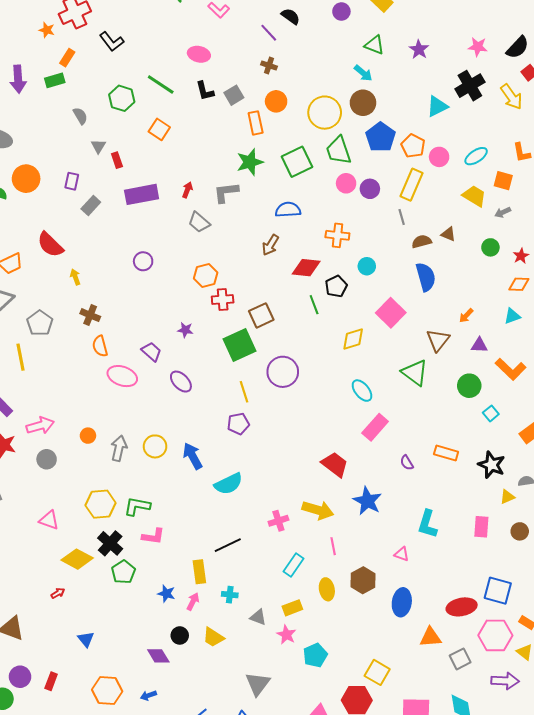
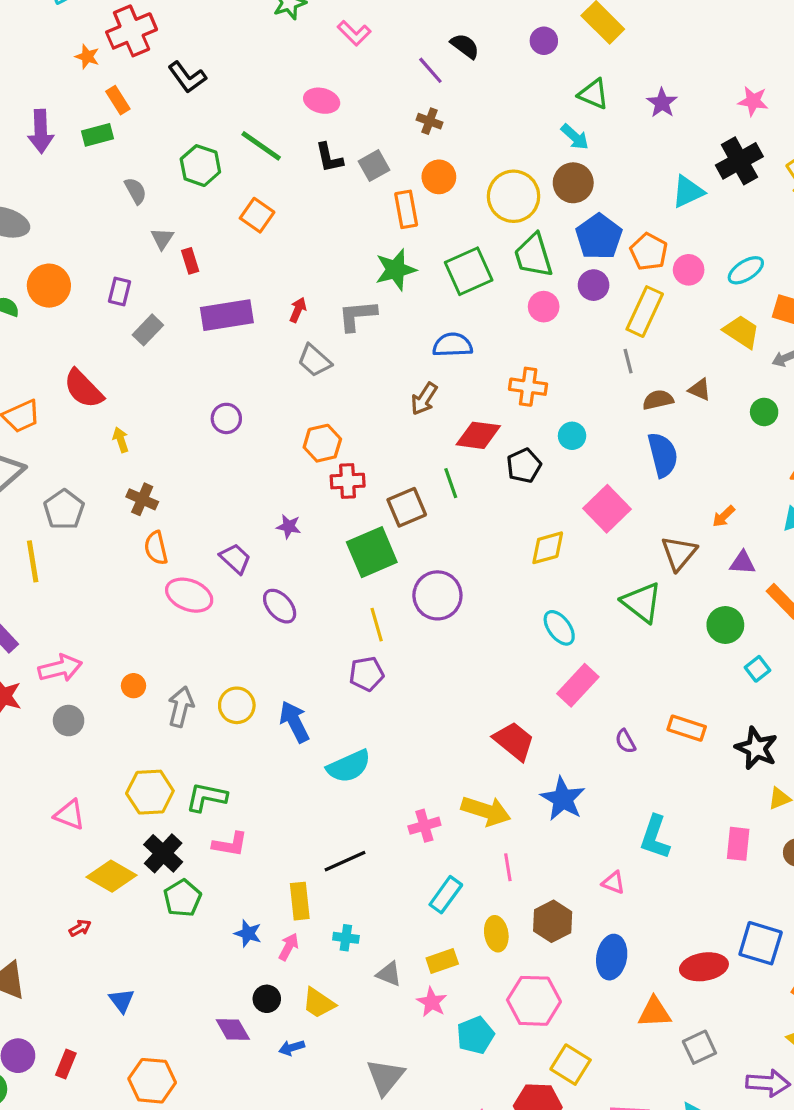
orange rectangle: (67, 58) -> (118, 100), turned -66
purple circle: (370, 189) -> (594, 285), moved
green line: (314, 305) -> (451, 483), moved
pink hexagon: (495, 635) -> (534, 1001), moved
blue arrow: (148, 695) -> (292, 1048), moved

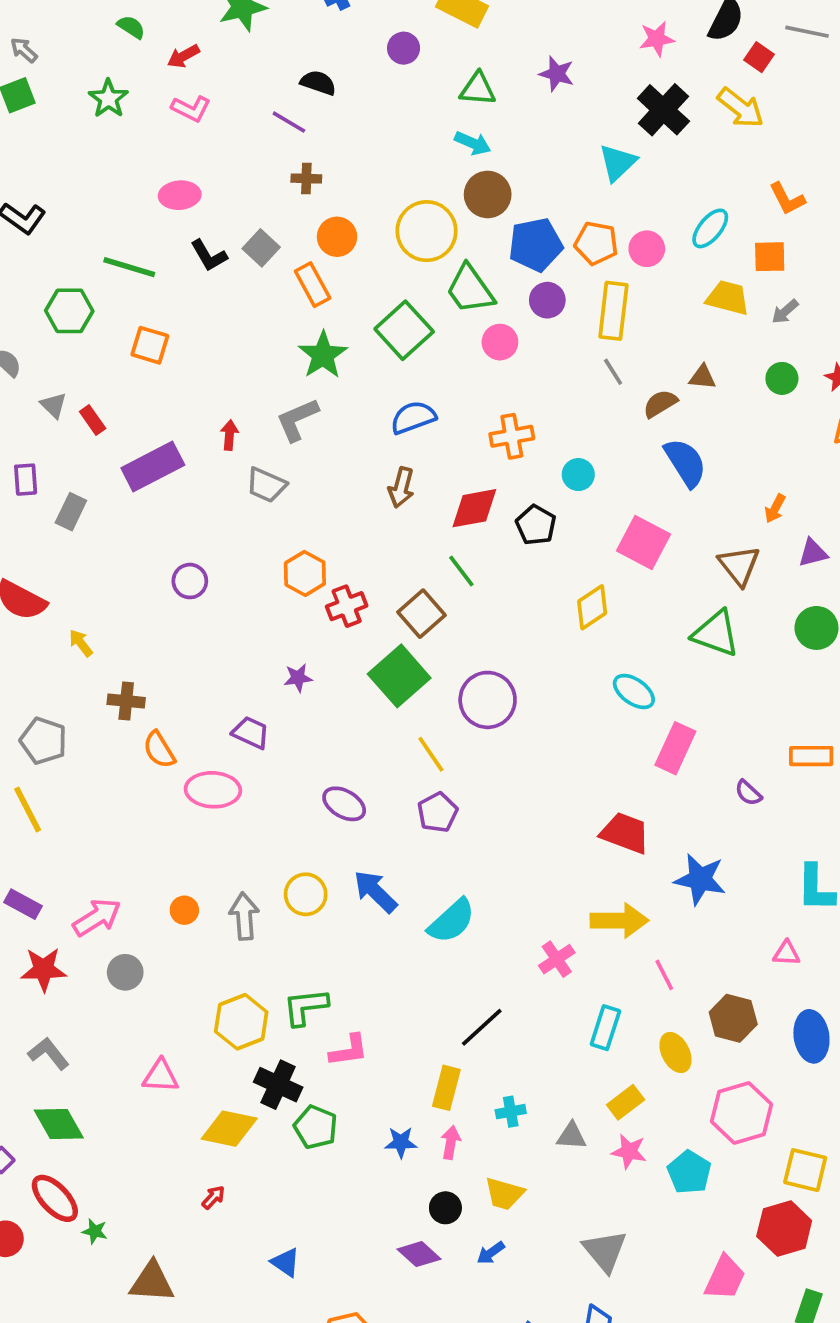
blue pentagon: (599, 237) -> (536, 245), turned -30
purple ellipse: (280, 606) -> (344, 804), moved
yellow rectangle: (300, 901) -> (446, 1088), turned 39

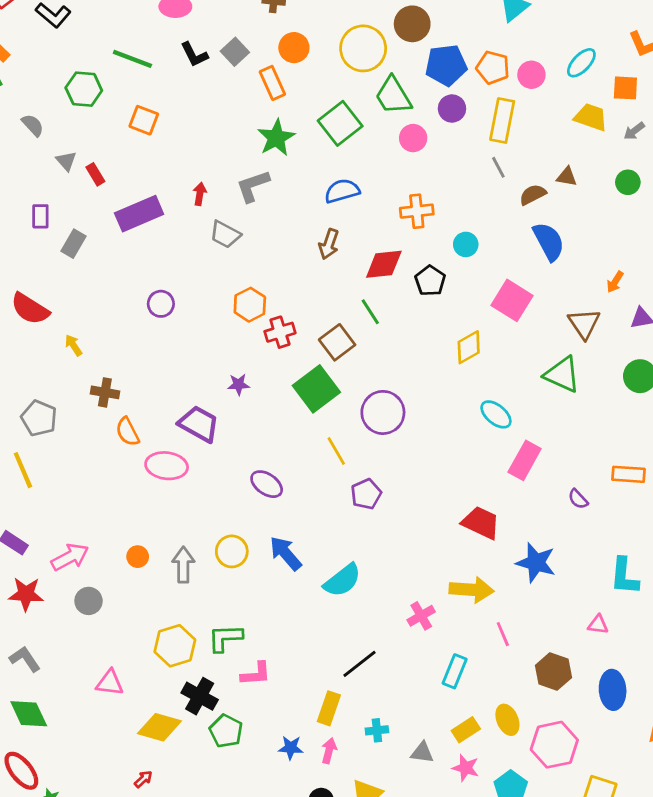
purple trapezoid: (251, 733) -> (199, 424), size x1.4
purple pentagon: (438, 812) -> (366, 494), moved
yellow ellipse: (676, 1052) -> (507, 720), moved

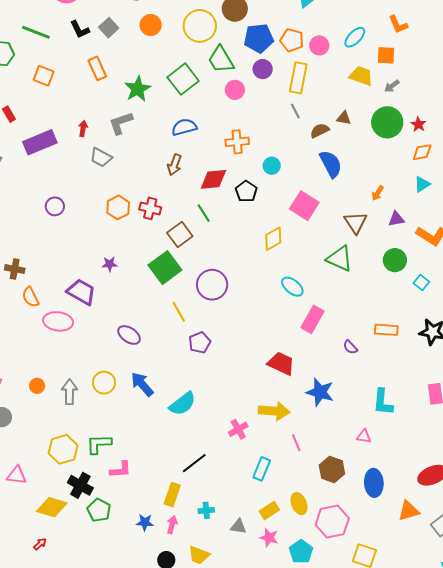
orange rectangle: (272, 83) -> (97, 68), moved
green circle: (628, 182) -> (387, 122), size x1.8
red cross: (280, 332) -> (150, 208), moved, turned 30

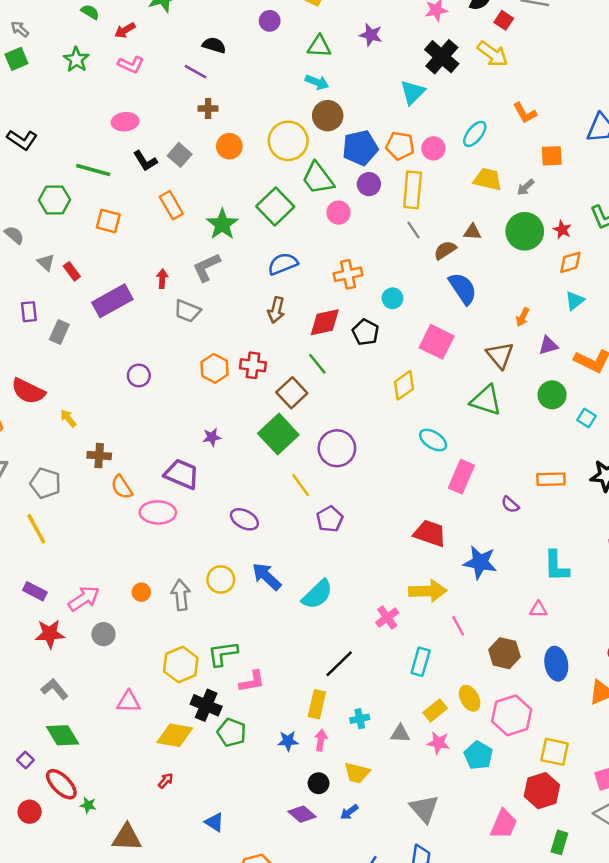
orange square: (386, 55) -> (552, 156), moved

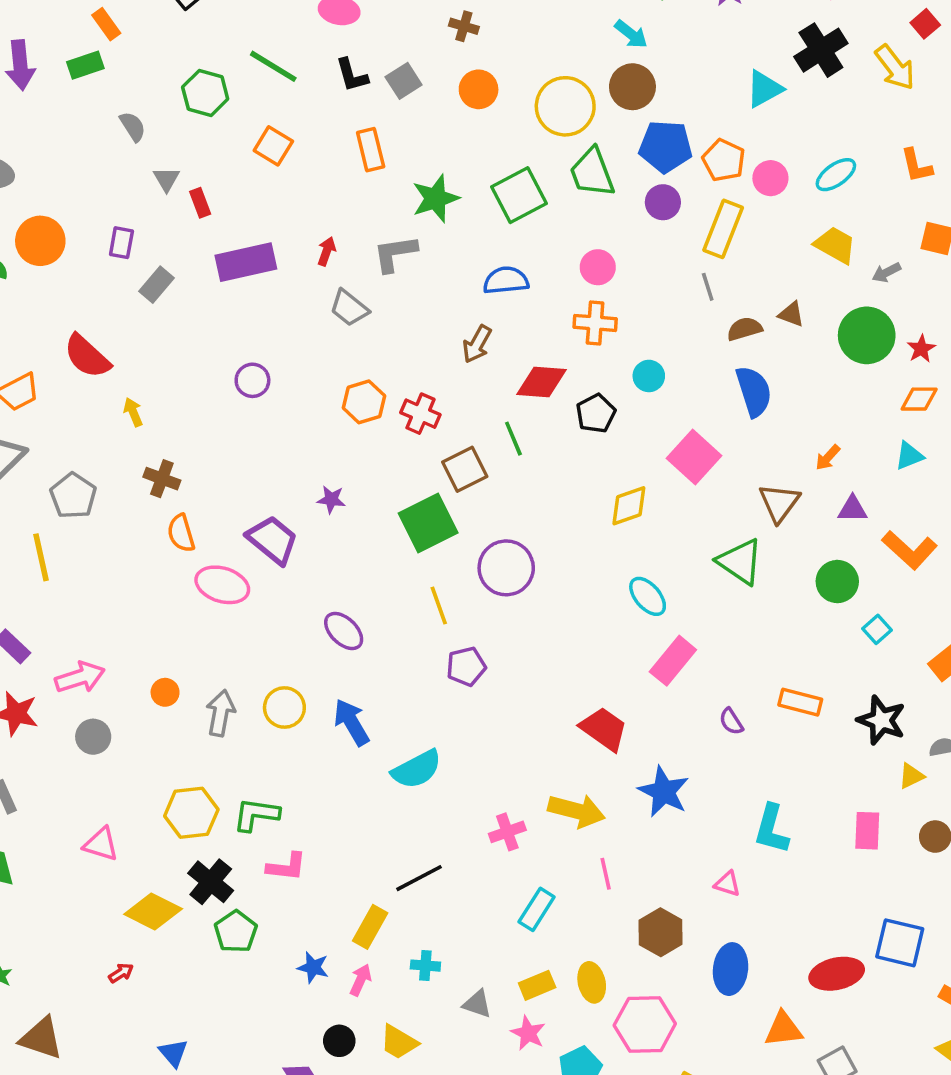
pink circle: (338, 213) -> (598, 267), moved

